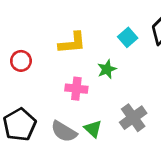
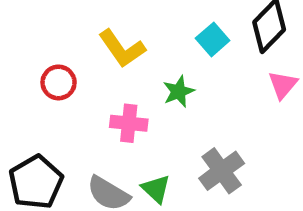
yellow L-shape: (72, 43) -> (122, 48), turned 60
red circle: (21, 61) -> (59, 82), moved

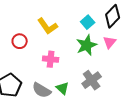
pink triangle: (283, 85) -> (110, 42), moved
green star: (179, 92) -> (87, 45), moved, size x1.5

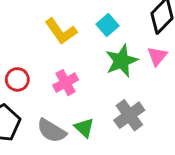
cyan square: (88, 22) -> (108, 25), moved
red circle: (20, 41) -> (17, 79), moved
pink cross: (51, 59) -> (66, 83), turned -35

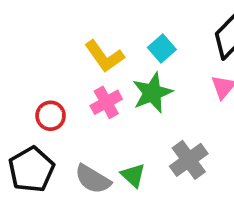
green star: (122, 61) -> (152, 93), moved
pink cross: (66, 83) -> (106, 102), moved

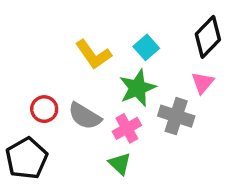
pink cross: (106, 102) -> (127, 128), moved
gray cross: (189, 160) -> (176, 116), moved, turned -36
gray semicircle: (93, 179) -> (85, 116), moved

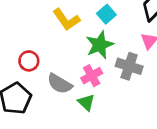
gray semicircle: (85, 116) -> (60, 84), moved

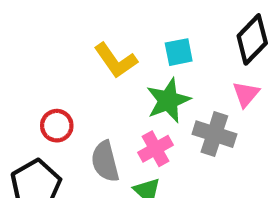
cyan square: (106, 14) -> (179, 52), turned 30
gray semicircle: (60, 84) -> (105, 161), turned 45

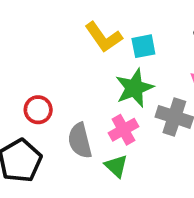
yellow L-shape: (116, 60) -> (103, 37), moved

